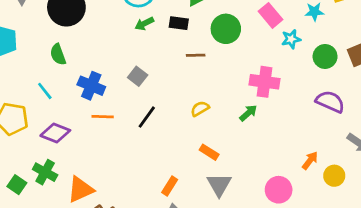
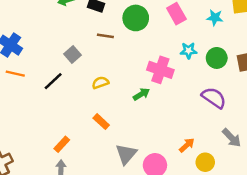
cyan star: (291, 39) -> (189, 51), moved
gray square: (138, 76) -> (72, 55), moved
gray triangle: (219, 185) -> (126, 154), moved

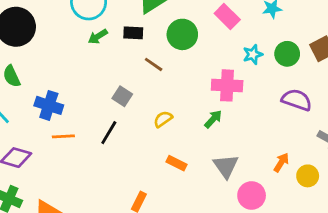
brown line: (105, 36) -> (154, 64), turned 42
gray triangle: (126, 154) -> (226, 166), moved

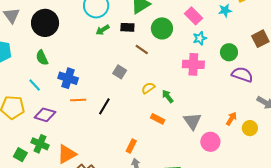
cyan star: (253, 54) -> (200, 38), moved
green circle: (287, 54) -> (229, 52), moved
green arrow: (213, 119) -> (168, 96), moved, turned -80
black line: (109, 133) -> (104, 106), moved

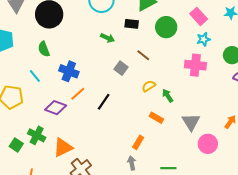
green arrow: (103, 30) -> (108, 38), moved, turned -128
brown line: (142, 50) -> (143, 55), moved
orange line: (78, 100) -> (78, 94), turned -42
purple diamond: (45, 115) -> (56, 108), moved
orange rectangle: (131, 146) -> (138, 142), moved

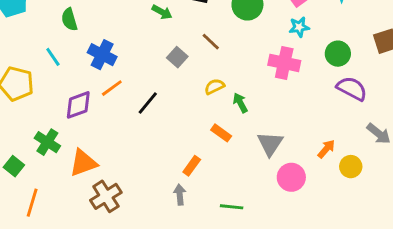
purple diamond: (56, 108) -> (78, 105), turned -45
green square: (16, 145) -> (14, 166), moved

